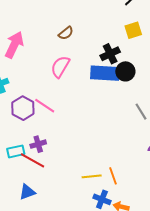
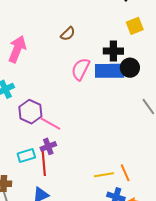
black cross: (110, 54) -> (113, 51), turned 30
pink semicircle: (60, 67) -> (81, 69), moved
pink line: (45, 106) -> (50, 124), moved
red line: (32, 160) -> (44, 163), turned 60

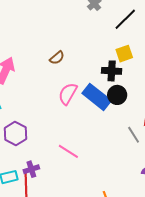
black cross: (113, 51) -> (112, 71), moved
blue rectangle: (110, 71) -> (97, 97), turned 36
pink line: (50, 124) -> (68, 151), moved

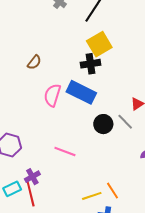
yellow square: (124, 54) -> (99, 44), size x1.4
black circle: (117, 95) -> (103, 124), moved

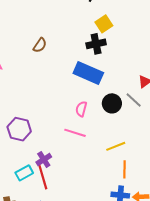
yellow square: (99, 44) -> (104, 24), size x0.7
pink semicircle: (52, 95) -> (81, 109), moved, size x0.7
orange line: (112, 191) -> (124, 169), turned 36
yellow line: (92, 196) -> (116, 146), moved

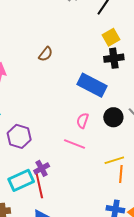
black cross: (96, 44) -> (114, 58), moved
orange line: (124, 169) -> (121, 174), moved
cyan rectangle: (24, 173) -> (21, 180), size x1.4

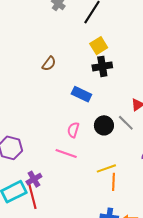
brown semicircle: (46, 54) -> (49, 64), moved
blue rectangle: (92, 85) -> (81, 94), size x0.7

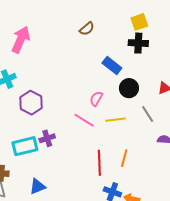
gray line: (126, 123) -> (148, 114), moved
black circle: (104, 125) -> (129, 88), moved
yellow line: (106, 168) -> (115, 120), moved
red line: (32, 196) -> (99, 163), moved

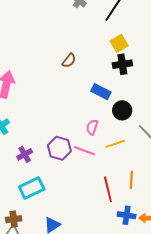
purple hexagon: (31, 103) -> (59, 148), moved
purple cross: (47, 138) -> (25, 154), moved

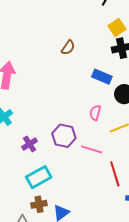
pink line: (85, 151) -> (92, 149), moved
brown cross: (14, 219) -> (39, 204), moved

